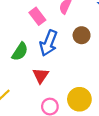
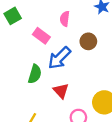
blue arrow: (49, 43) -> (59, 58), turned 40

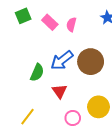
pink rectangle: (41, 36) -> (50, 22), moved
brown circle: (88, 41) -> (91, 62), moved, size x1.6

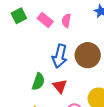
blue arrow: (62, 60) -> (60, 56), turned -35
green semicircle: (37, 73) -> (38, 82), moved

